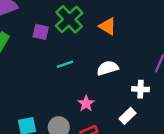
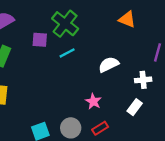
orange triangle: (108, 26) -> (127, 19), moved
cyan line: (65, 64) -> (67, 53), moved

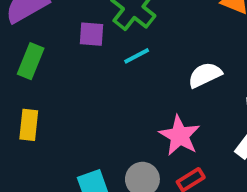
pink star: (93, 101) -> (180, 136), size x1.5

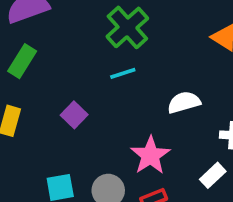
purple square: (92, 34) -> (74, 115), moved, turned 30

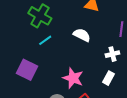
white semicircle: (184, 102) -> (82, 35), moved, turned 60
purple square: (74, 115) -> (27, 70), size x1.5

